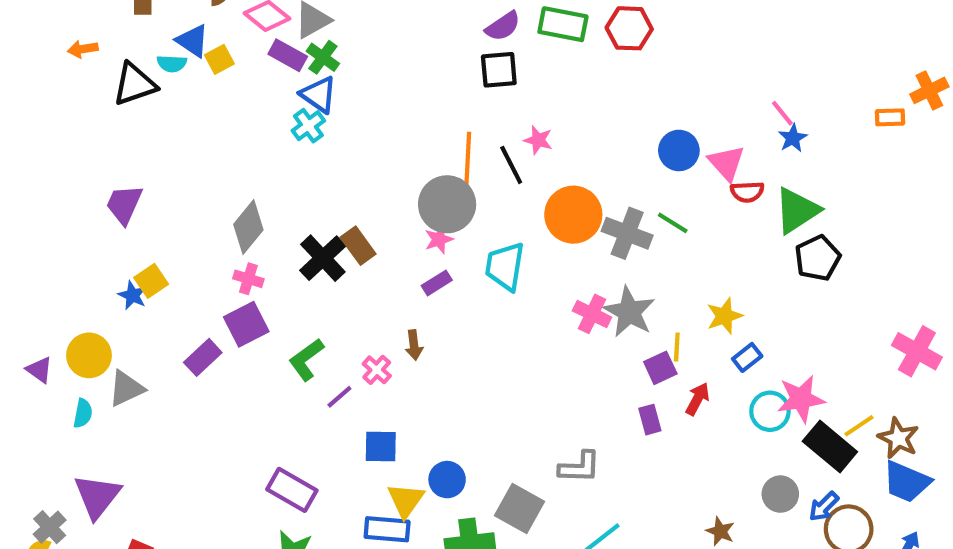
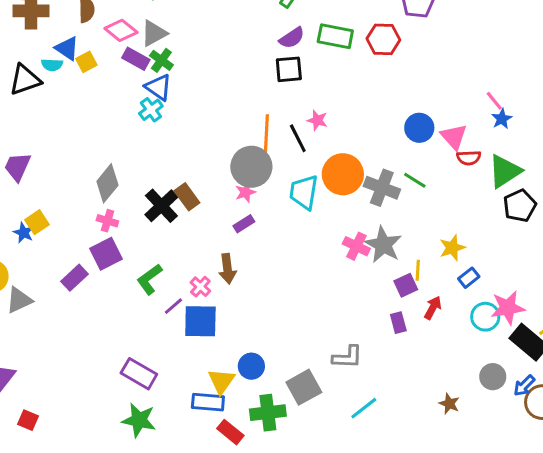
cyan trapezoid: (505, 266) -> (304, 192), moved
brown arrow: (414, 345) -> (227, 269), size x1.4
blue square: (381, 446) -> (200, 321), moved, size x1.4
gray square: (520, 509) -> (304, 387), turned 32

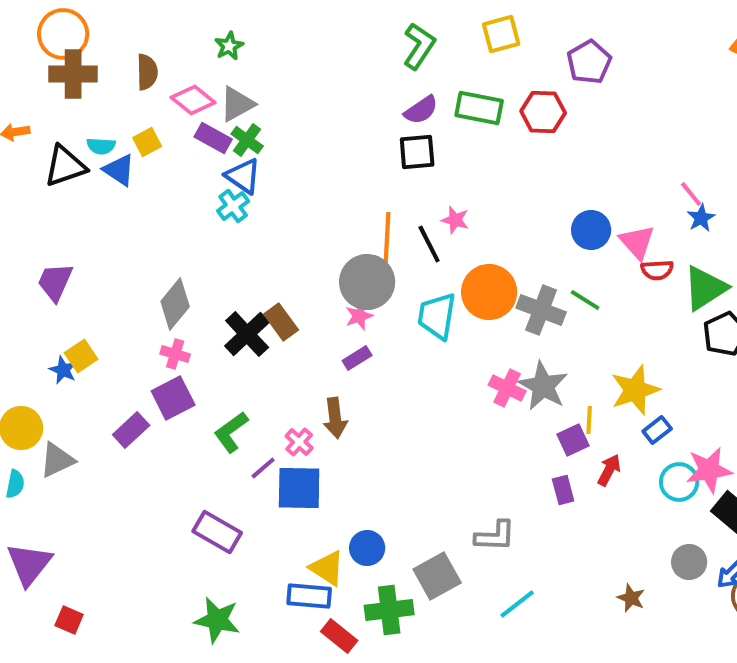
blue triangle: (67, 48) -> (119, 170), moved
yellow star: (452, 248) -> (635, 390), size x1.4
purple rectangle: (139, 374) -> (217, 532), moved
yellow triangle: (221, 381) -> (327, 568), turned -32

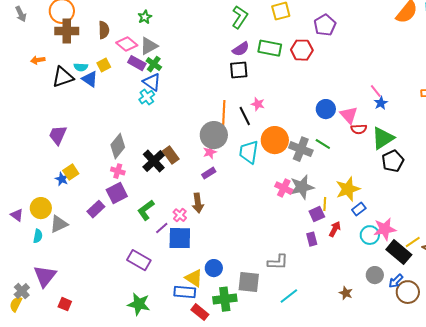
gray star: (543, 386) -> (302, 187), turned 30
gray square: (437, 576) -> (249, 282), turned 35

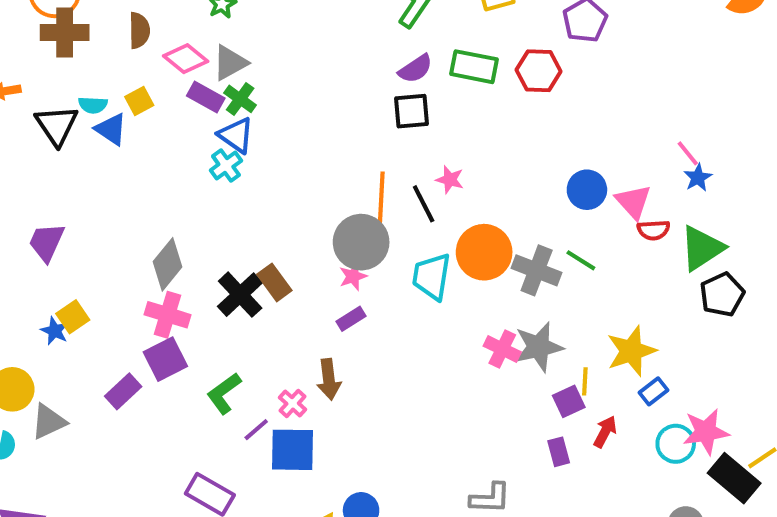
black triangle: (63, 77) -> (57, 125), turned -45
pink cross: (118, 171) -> (167, 315), size x1.5

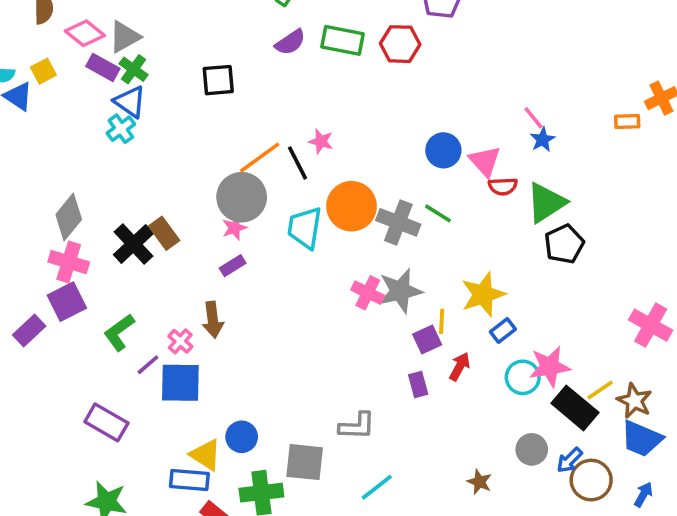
black square: (411, 111) -> (218, 80), moved
orange line: (381, 198) -> (260, 158), turned 51

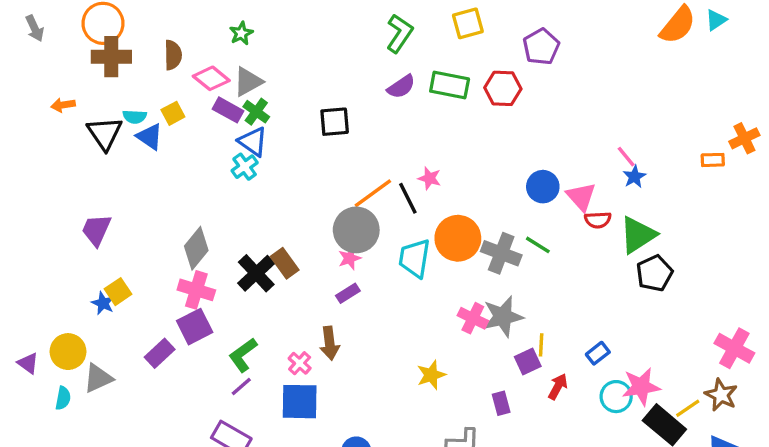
yellow star: (483, 294) -> (431, 375), moved, size x0.7
purple line: (148, 365) -> (241, 387), moved
purple rectangle: (418, 385) -> (501, 403), moved
brown star: (634, 401) -> (721, 395), moved

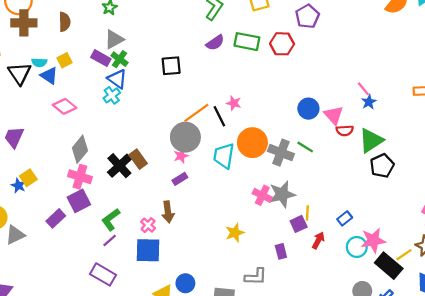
pink diamond: (211, 78) -> (65, 106), moved

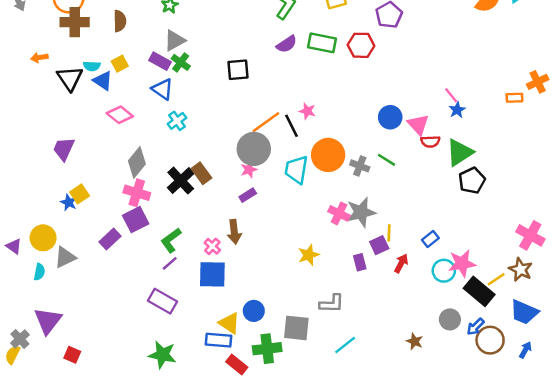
blue triangle: (117, 79) -> (162, 89), moved
cyan cross: (112, 95) -> (177, 121), moved
gray cross: (281, 153) -> (360, 166), size x0.7
purple rectangle: (281, 251) -> (360, 262), moved

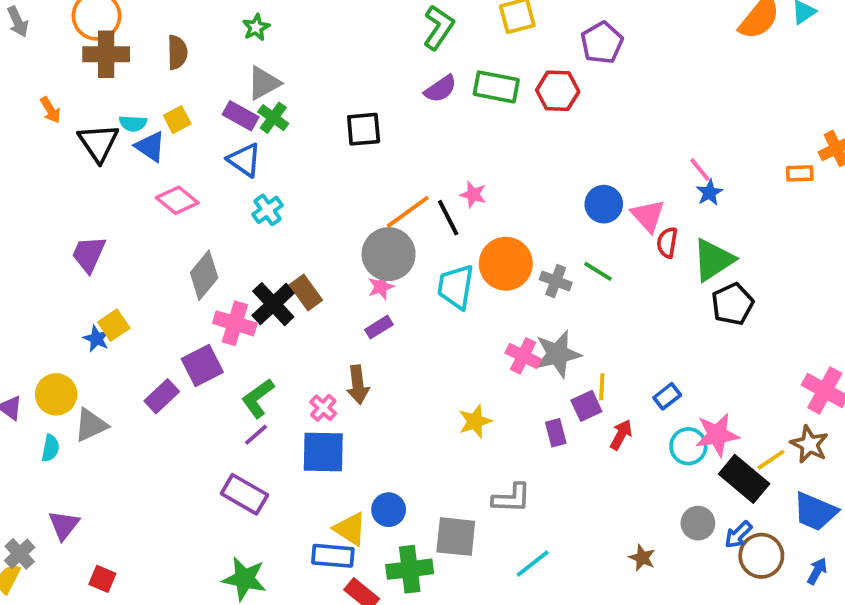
orange arrow: (39, 58) -> (50, 110), turned -112
red semicircle: (430, 142) -> (667, 243), turned 102
pink cross: (137, 193) -> (235, 323), moved
purple triangle: (48, 321) -> (64, 525), size x0.7

